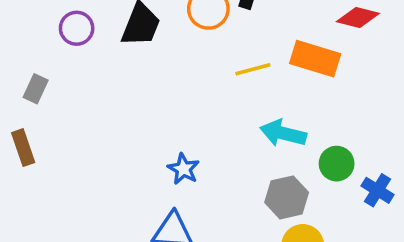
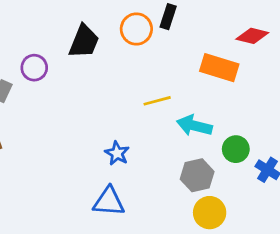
purple circle: (77, 28) -> (34, 68), moved
yellow line: (253, 69) -> (157, 101), moved

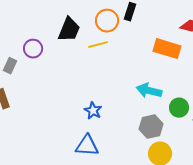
yellow line: (157, 101) -> (98, 45), moved

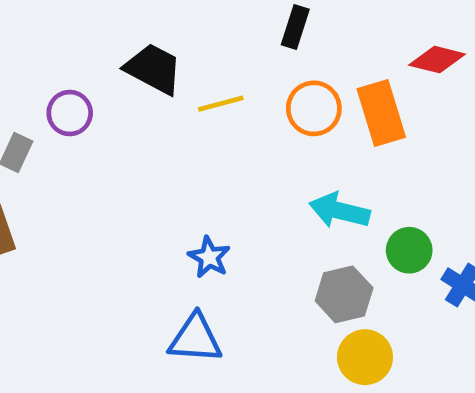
orange circle: (107, 21) -> (314, 108), moved
black trapezoid: (69, 30) -> (153, 69), turned -84
orange rectangle: (167, 49) -> (381, 113), turned 56

